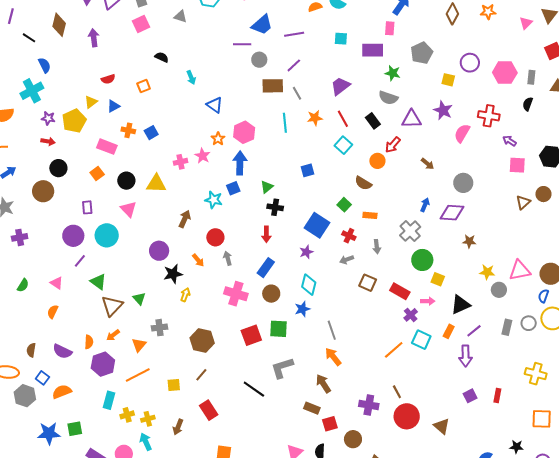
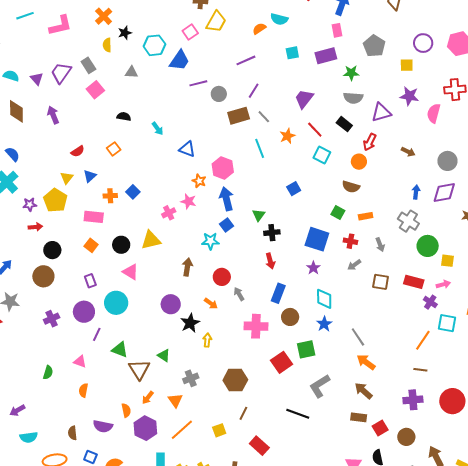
blue trapezoid: (262, 25) -> (179, 60), moved
purple cross: (20, 237) -> (52, 319), moved
brown line: (397, 392) -> (420, 370), moved, turned -40

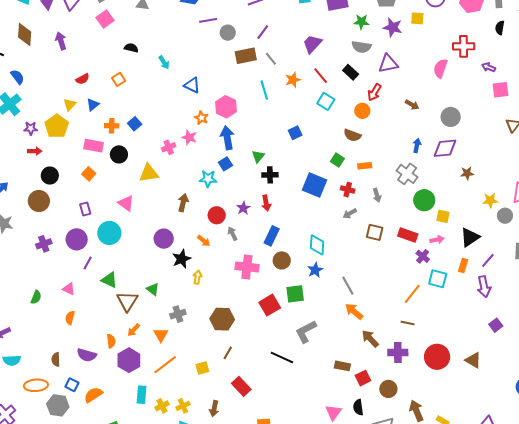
purple star: (409, 96) -> (393, 27), moved
black circle: (121, 245) -> (119, 154), moved
purple star: (313, 268) -> (243, 208), moved
brown arrow: (363, 391) -> (370, 339), moved

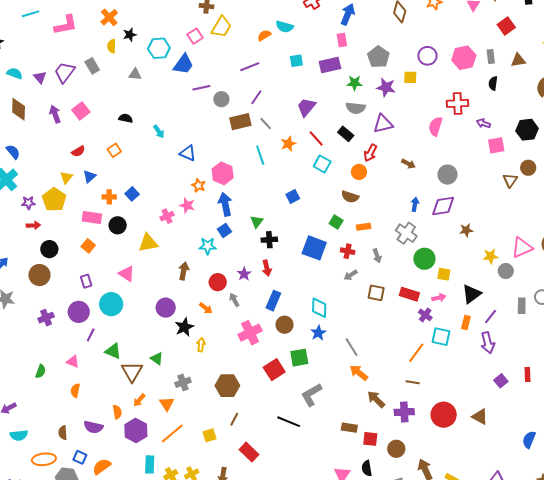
pink square: (105, 19) -> (81, 111), moved
pink cross: (247, 267) -> (250, 333), turned -30
red square: (363, 378) -> (370, 439), turned 35

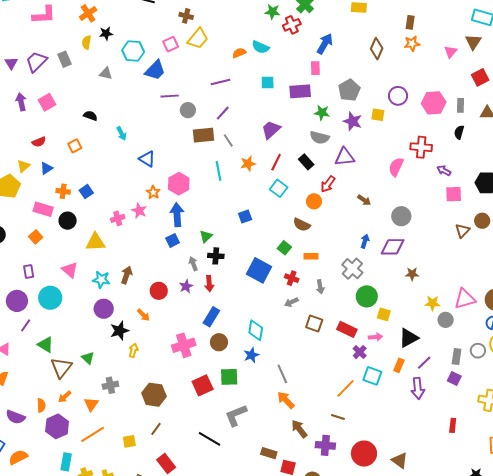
red line: (316, 138) -> (276, 162), turned 60
cyan star: (208, 246) -> (101, 280), moved
gray arrow: (234, 300) -> (193, 264), moved
purple square: (501, 381) -> (454, 378), moved, turned -32

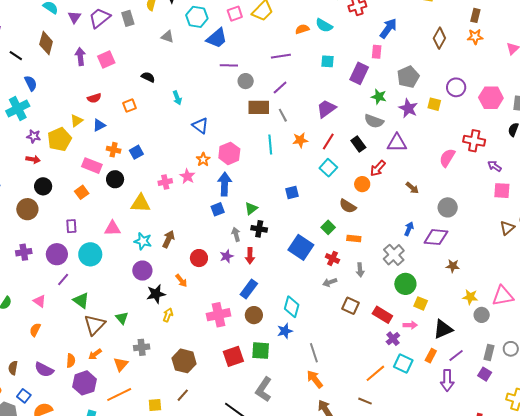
purple rectangle: (300, 91) -> (359, 73), turned -65
pink triangle: (70, 270) -> (112, 228), turned -48
gray L-shape: (236, 415) -> (264, 389), turned -40

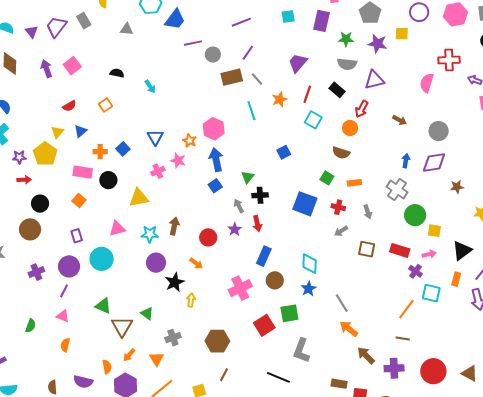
blue triangle: (200, 126) -> (155, 137), moved, turned 36
purple line: (63, 279) -> (64, 291), moved

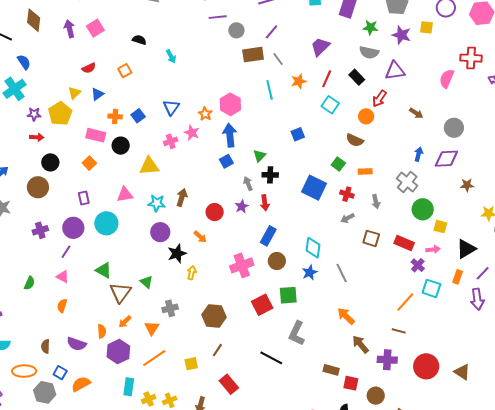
gray line: (342, 303) -> (342, 273), moved

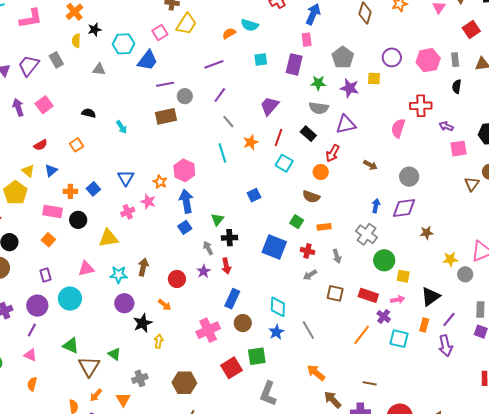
brown rectangle: (253, 55) -> (166, 116), moved
yellow triangle: (74, 93) -> (28, 171), turned -32
orange line: (405, 302) -> (362, 335), moved

